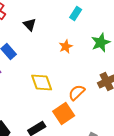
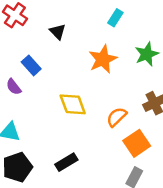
orange star: (66, 46) -> (103, 59), size x1.6
orange square: (64, 114) -> (137, 143), moved

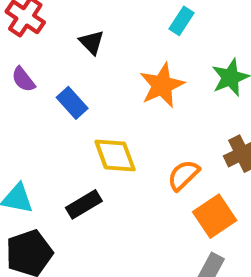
blue rectangle: (31, 65) -> (72, 103), moved
purple semicircle: (14, 87) -> (23, 79), moved
black rectangle: (66, 162) -> (84, 204), moved

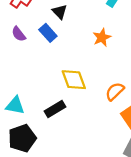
orange star: (162, 85) -> (102, 38), size x0.7
blue rectangle: (72, 103) -> (48, 33), moved

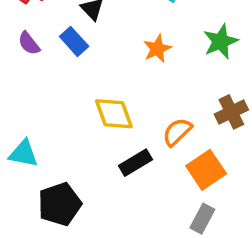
black rectangle: (55, 109) -> (136, 163), moved
black pentagon: (22, 138) -> (60, 204), moved

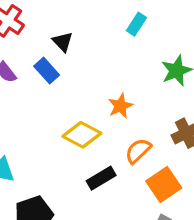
orange star: (157, 49) -> (120, 106), moved
yellow diamond: (114, 114) -> (82, 135), turned -42

